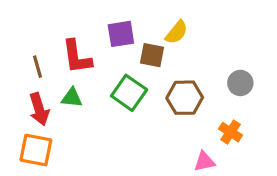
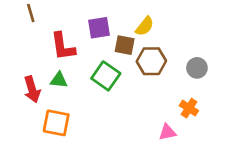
brown line: (37, 67) -> (31, 13), moved
brown hexagon: (185, 98) -> (151, 61), moved
orange square: (36, 150) -> (56, 123), moved

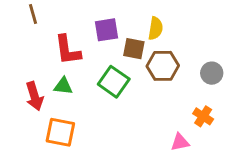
yellow semicircle: (145, 26) -> (156, 28), turned -30

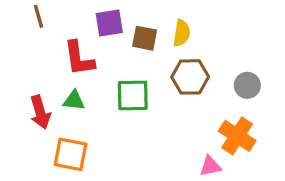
purple square: (107, 30) -> (109, 23), moved
brown square: (134, 49) -> (145, 38), moved
green square: (114, 82) -> (133, 95), turned -36
orange cross: (203, 116) -> (237, 136), size x1.5

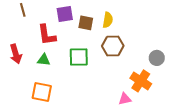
gray circle: (247, 85) -> (157, 58), moved
red arrow: (40, 112) -> (16, 54), moved

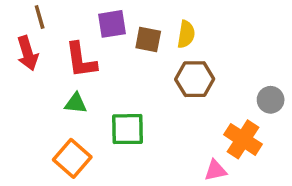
red arrow: (16, 54) -> (27, 53), moved
green square: (79, 57) -> (127, 129), moved
orange square: (42, 92) -> (72, 158), turned 30

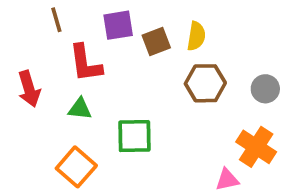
brown line: (40, 17) -> (56, 20), moved
brown square: (148, 39) -> (156, 42), turned -32
red arrow: (27, 53) -> (29, 89), moved
gray circle: (271, 100) -> (265, 89), moved

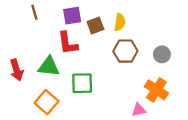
red L-shape: (85, 63) -> (68, 43), moved
red arrow: (29, 89) -> (17, 70), moved
green triangle: (80, 109) -> (49, 67), size x1.5

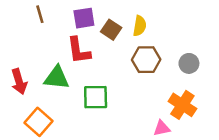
brown square: (95, 26) -> (111, 30), turned -35
orange square: (47, 102) -> (39, 122), moved

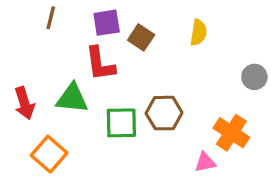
brown line: (40, 14) -> (51, 18), turned 30
yellow semicircle: (140, 26) -> (199, 33), moved
brown hexagon: (146, 60) -> (164, 113), moved
gray circle: (189, 63) -> (254, 77), moved

